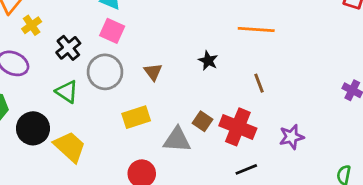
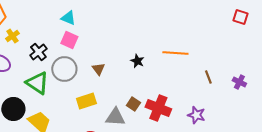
orange line: (256, 29) -> (175, 53), moved
brown line: (259, 83) -> (208, 77), moved
green triangle: (67, 92) -> (37, 83), size x1.4
purple star: (291, 137) -> (196, 115), turned 30

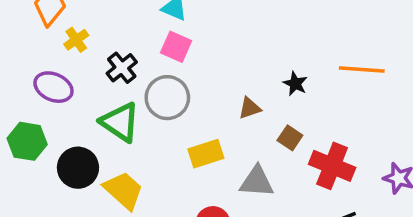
brown triangle: (98, 69) -> (250, 108), moved, turned 48
brown square: (133, 104) -> (290, 138), moved

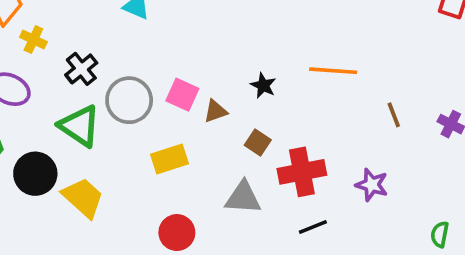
yellow cross: (76, 40) -> (33, 39), turned -30
pink square: (176, 47) -> (182, 95), moved
red cross: (332, 166) -> (302, 172), turned -33
gray triangle: (257, 182) -> (243, 198), moved

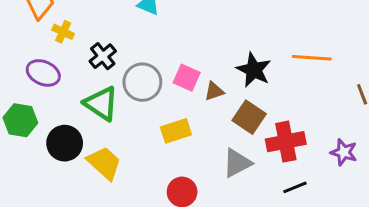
black star: (263, 85) -> (254, 70), size x1.6
brown square: (258, 142) -> (249, 117), size x1.5
gray triangle: (243, 198) -> (237, 163), turned -32

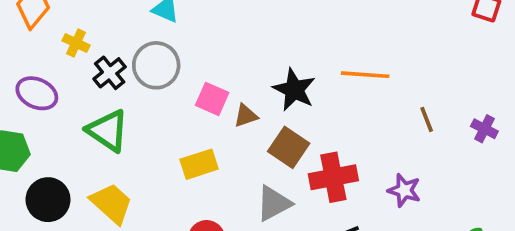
yellow cross: (63, 32) -> (76, 43), moved
gray circle: (142, 82) -> (156, 65), moved
black circle: (65, 143) -> (48, 200), moved

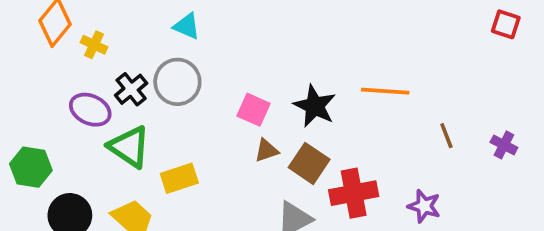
yellow cross: (76, 43) -> (94, 45), moved
purple ellipse: (37, 93) -> (90, 110), moved
pink square: (212, 99) -> (253, 110), moved
brown triangle: (246, 116) -> (266, 150), moved
yellow rectangle: (199, 164) -> (179, 178), moved

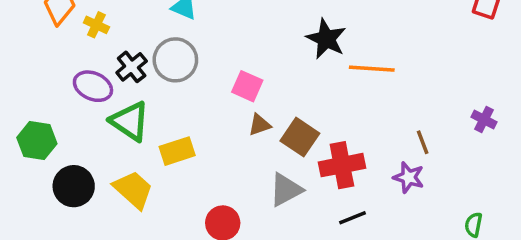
black star: (315, 106) -> (326, 39), moved
brown line: (446, 136) -> (423, 142), moved

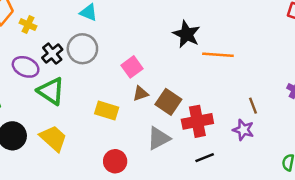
pink square: (247, 86) -> (132, 67), turned 30
yellow rectangle: (177, 151) -> (107, 110), moved, turned 35

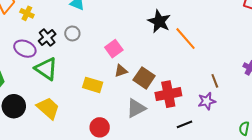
gray circle: (82, 49) -> (72, 33), size x0.6
orange line: (218, 55) -> (185, 39), turned 45
purple star: (243, 130) -> (207, 101), turned -30
black line: (205, 158) -> (184, 124), moved

